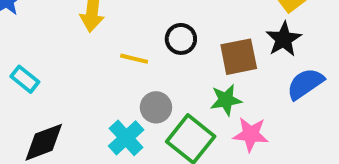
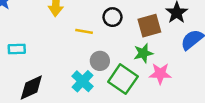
cyan rectangle: (25, 79) -> (17, 49), turned -36

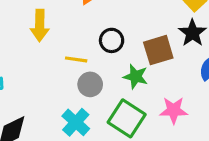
green star: (143, 53) -> (136, 77), moved, turned 30
gray circle: (100, 61) -> (90, 84), moved

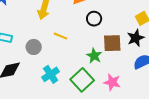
black circle: (112, 40) -> (94, 19), moved
gray circle: (90, 84) -> (34, 47), moved

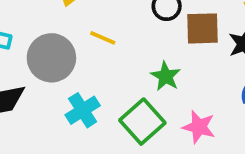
brown square: (112, 43) -> (202, 28), moved
gray circle: (34, 47) -> (51, 58), size x1.6

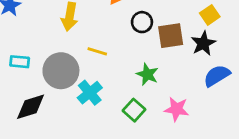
cyan cross: (83, 110) -> (90, 93), moved
green square: (142, 122) -> (134, 110), size x0.7

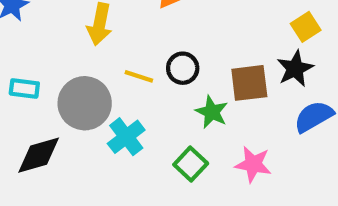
black circle: (142, 22) -> (183, 68), moved
brown square: (171, 36) -> (249, 83), moved

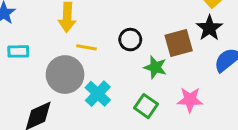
yellow line: (139, 76) -> (87, 47), moved
cyan rectangle: (24, 88) -> (18, 51), moved

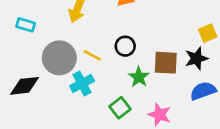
yellow line: (87, 47) -> (92, 55), moved

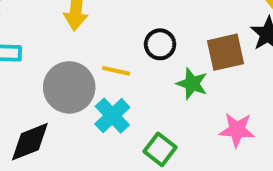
green square: (120, 108) -> (160, 149), moved

